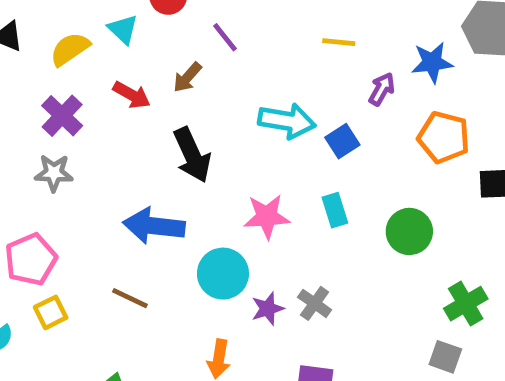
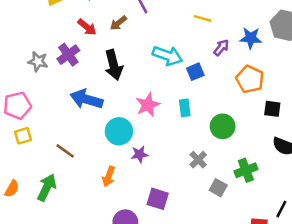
purple cross: (62, 116) -> (68, 55), moved
pink star: (267, 217) -> (148, 105), turned -30
brown line: (130, 298) -> (65, 151), moved
gray cross: (315, 303) -> (198, 160), moved
gray square: (445, 357) -> (218, 188), moved

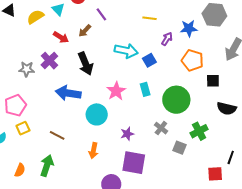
green circle: (223, 126) -> (176, 100), size x1.4
purple star: (139, 154) -> (127, 134), moved
purple square: (158, 199) -> (134, 163), size x1.4

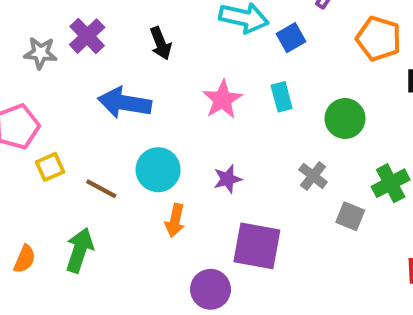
black arrow: (86, 64) -> (161, 43), size x0.7
green circle: (176, 100) -> (345, 118), size x0.7
cyan circle: (97, 114) -> (158, 170), moved
yellow square: (23, 128) -> (50, 167), moved
purple star: (127, 134) -> (227, 179), moved

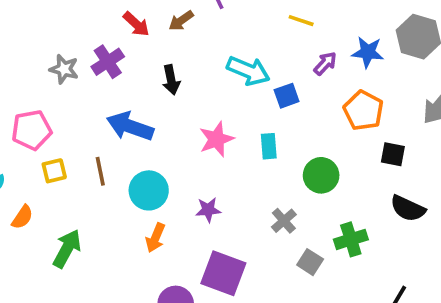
brown line: (101, 189) -> (100, 171), moved, turned 40
orange semicircle: (25, 259) -> (22, 217), moved

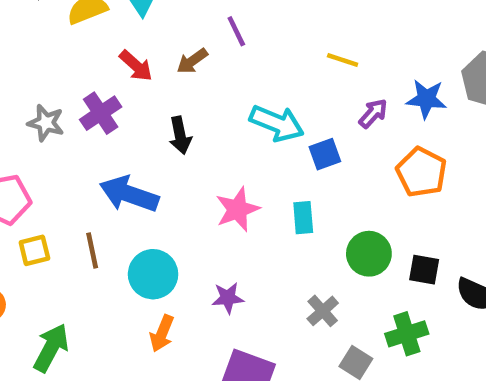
black square: (393, 154) -> (424, 270), moved

